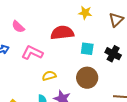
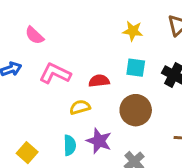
yellow star: (85, 13) -> (133, 31), moved
red semicircle: (62, 33) -> (99, 81), moved, size x0.6

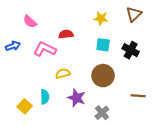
red semicircle: (99, 81) -> (66, 34), moved
cyan semicircle: (70, 145) -> (45, 97), moved

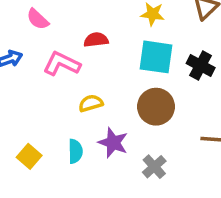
cyan square: (103, 45) -> (156, 57), size x1.5
cyan semicircle: (45, 97) -> (75, 151), moved

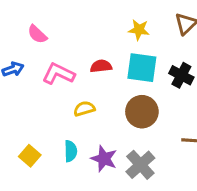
red semicircle: (96, 40) -> (101, 66), moved
purple star: (113, 143) -> (104, 159), moved
gray cross: (154, 167) -> (140, 165), size x1.4

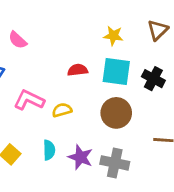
pink L-shape: (58, 74) -> (29, 100), moved
gray cross: (140, 165) -> (115, 163), turned -36

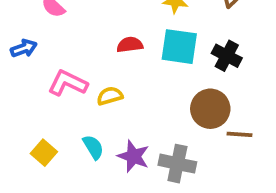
brown circle: (116, 113) -> (210, 109), moved
cyan semicircle: (49, 150) -> (93, 147), turned -30

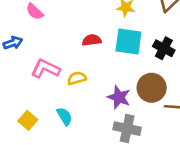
purple star: (134, 156) -> (119, 97), moved

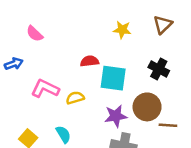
cyan square: (128, 41) -> (113, 78), moved
purple star: (119, 97) -> (116, 116), turned -30

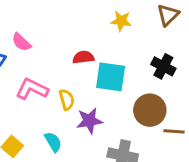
pink semicircle: (35, 34) -> (21, 42), moved
yellow semicircle: (75, 98) -> (67, 100), turned 90
purple star: (116, 116) -> (89, 121), moved

